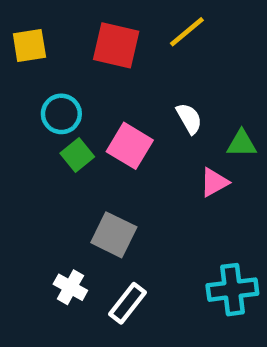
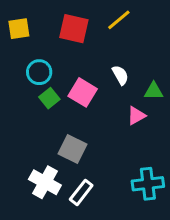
white cross: (70, 287) -> (45, 182), size x1.5

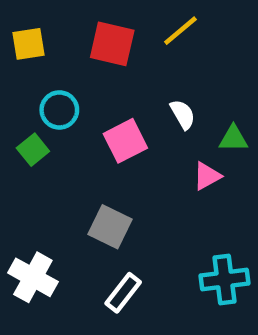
pink square: (83, 92) -> (125, 141), turned 32
green square: (49, 98) -> (33, 150), moved
white cross: (45, 182) -> (33, 277), moved

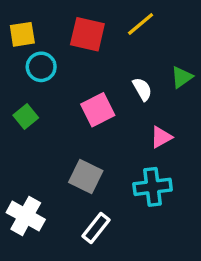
cyan circle: (59, 110) -> (41, 67), moved
green triangle: (233, 139) -> (182, 77), moved, turned -35
cyan cross: (225, 280) -> (153, 187), moved

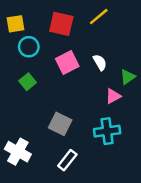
green triangle: (182, 77) -> (128, 77), moved
pink square: (98, 110) -> (67, 62), moved
green square: (26, 117) -> (28, 82), moved

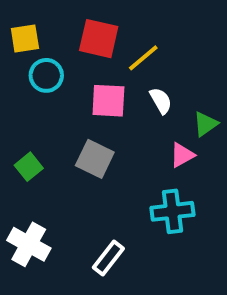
yellow line: (99, 17) -> (143, 58), moved
pink square: (67, 62) -> (108, 101), turned 30
green square: (28, 82) -> (29, 167), moved
gray square: (60, 124) -> (95, 159), moved

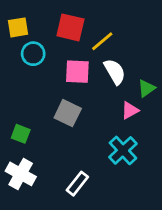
white semicircle: (161, 101) -> (115, 72), size x1.4
green square: (29, 167) -> (21, 134), moved, turned -30
cyan cross: (172, 211) -> (123, 150), turned -36

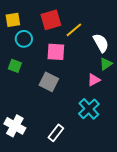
red square: (70, 27) -> (51, 20), turned -30
white semicircle: (115, 72) -> (101, 43), moved
green square: (21, 134) -> (15, 66), moved

